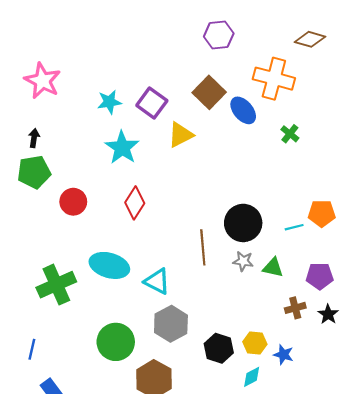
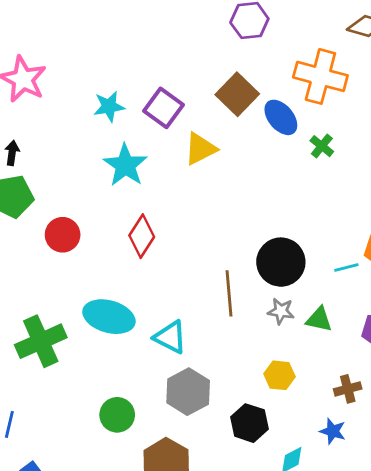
green cross: (290, 134) -> (322, 146), moved
brown cross: (295, 308) -> (348, 389), moved
green circle: (116, 342) -> (117, 415), size x0.7
yellow hexagon: (255, 343) -> (280, 375), moved

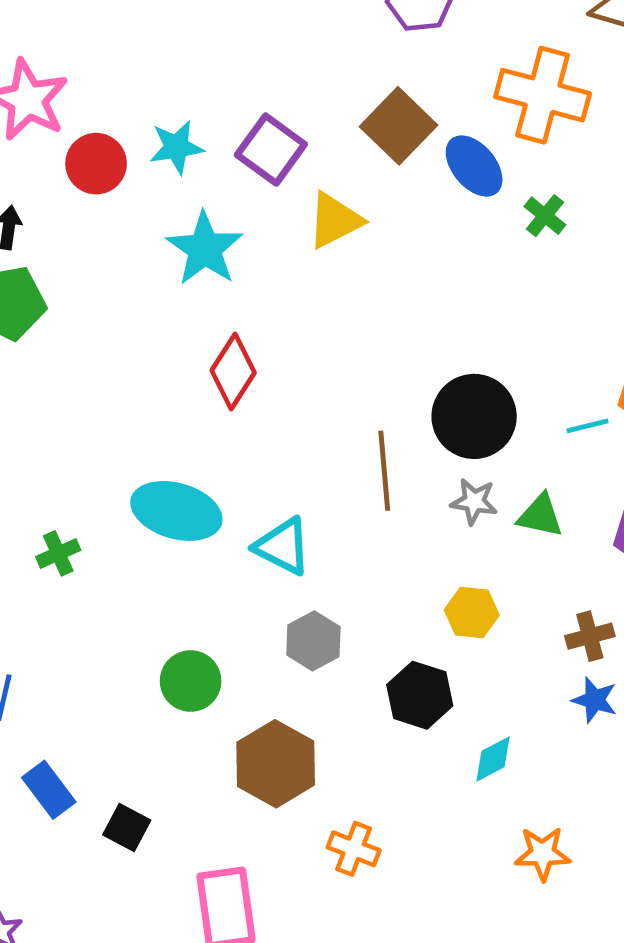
red circle: (63, 235) -> (96, 164), moved
green cross: (41, 341) -> (58, 553), size x0.5
gray hexagon: (188, 392) -> (313, 641), size x0.7
blue star: (333, 431) -> (595, 700), moved

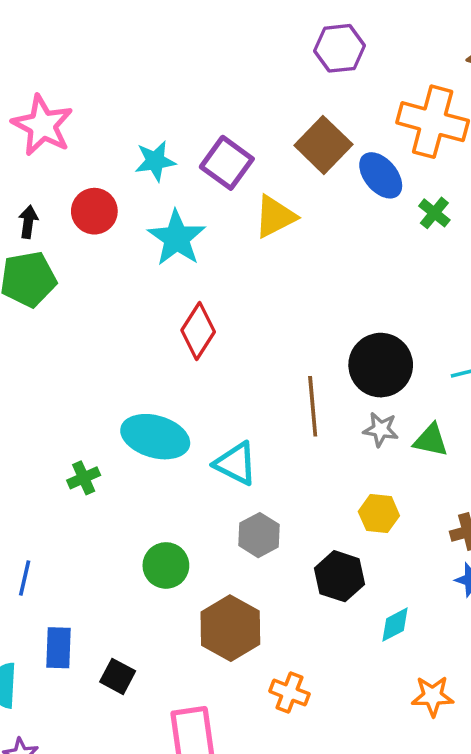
red circle: (96, 164) -> (94, 211), moved
green cross: (58, 553) -> (84, 478), moved
blue rectangle: (49, 790) -> (59, 648), turned 39

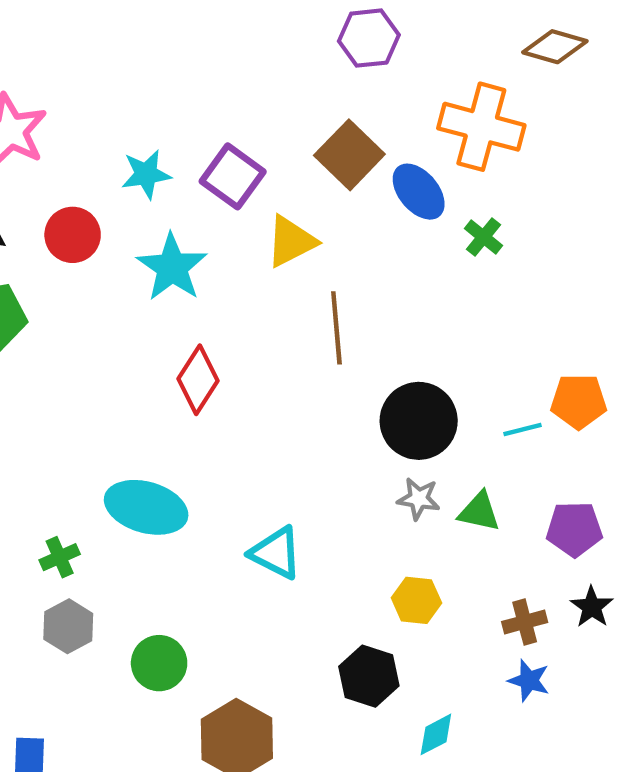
brown line: (313, 406) -> (336, 328), moved
cyan triangle: (236, 463) -> (276, 553), moved
gray hexagon: (259, 535) -> (68, 626), moved

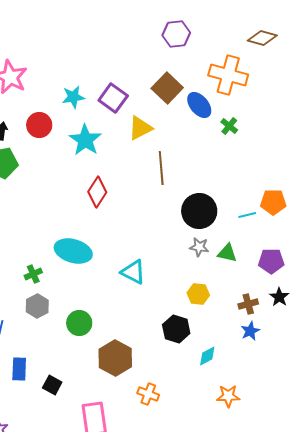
blue star: (529, 680) -> (250, 331), turned 30

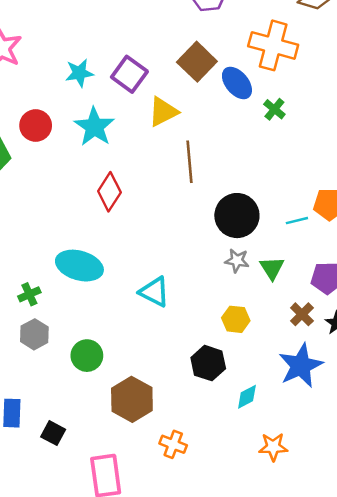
red circle: (39, 125) -> (36, 125), moved
green triangle: (227, 253) -> (272, 268), turned 45
brown cross: (248, 304) -> (302, 314), moved, turned -30
blue star: (250, 331) -> (301, 366), size x1.8

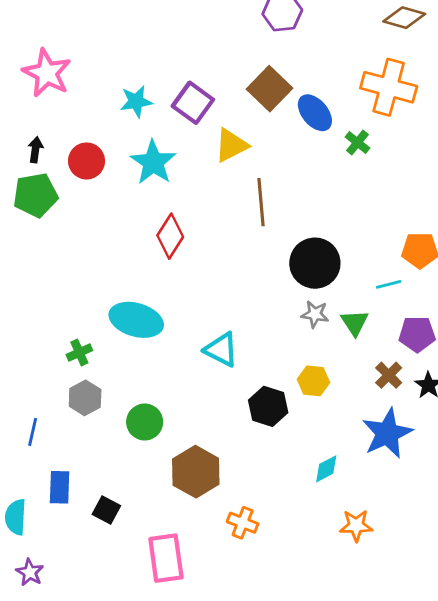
orange cross: (273, 45) -> (389, 87), moved
cyan line: (297, 221) -> (389, 284), moved
black hexagon: (208, 363) -> (268, 406), moved

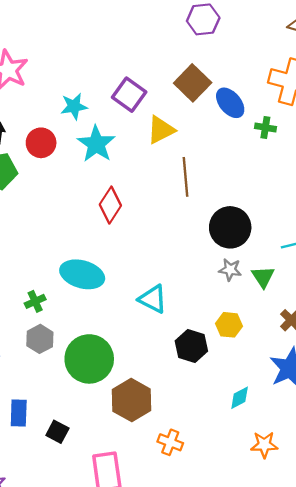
cyan star: (136, 101) -> (74, 106), moved
green cross: (357, 143) -> (265, 128), turned -30
green circle: (145, 422) -> (89, 359), size x1.6

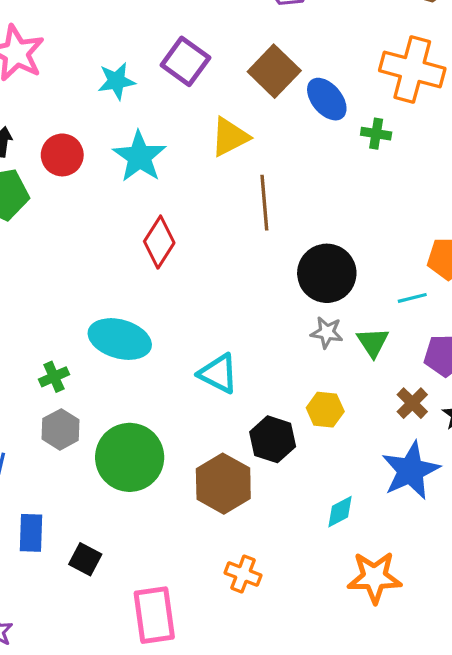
purple square: (129, 95) -> (185, 61), moved
cyan star: (74, 106) -> (116, 81), moved
brown hexagon: (131, 400) -> (223, 484), moved
orange star: (264, 445) -> (374, 577), size x1.4

